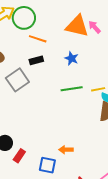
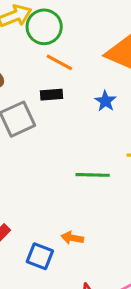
green line: (72, 89) -> (93, 175), moved

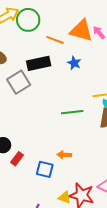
orange line: (59, 62) -> (55, 40), moved
black rectangle: (51, 95) -> (39, 63), size x1.6

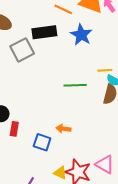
blue star: (74, 63) -> (81, 35), size x1.5
red rectangle: (17, 159) -> (14, 129), turned -32

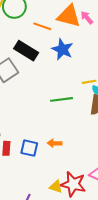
black rectangle: (44, 32) -> (26, 51), turned 45
blue square: (42, 142) -> (29, 148), moved

